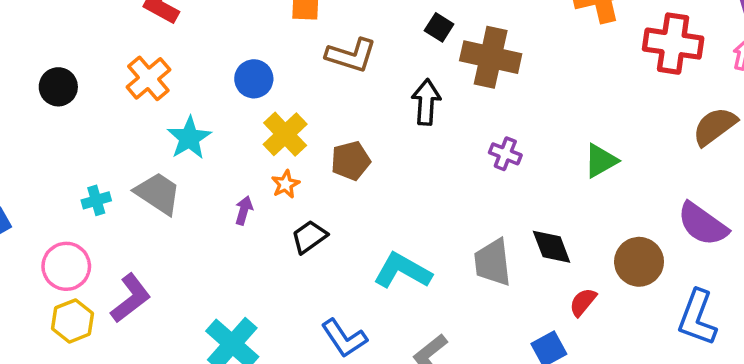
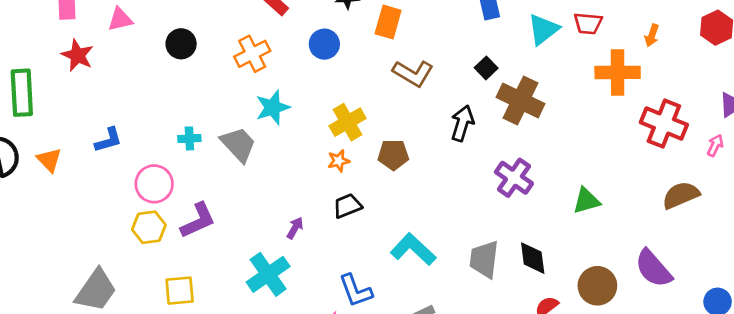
blue circle: (254, 79) -> (324, 44), moved
purple cross: (505, 154) -> (514, 178), size x1.5
purple arrow: (244, 210) -> (295, 228), moved

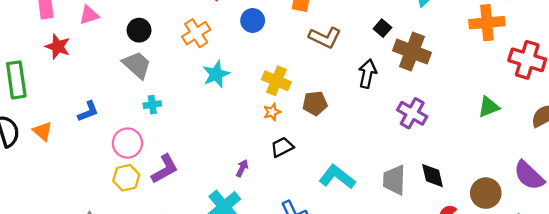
yellow cross: (348, 122) -> (276, 81), turned -32
gray trapezoid: (238, 144) -> (137, 65), moved
green triangle: (586, 201) -> (489, 107), moved

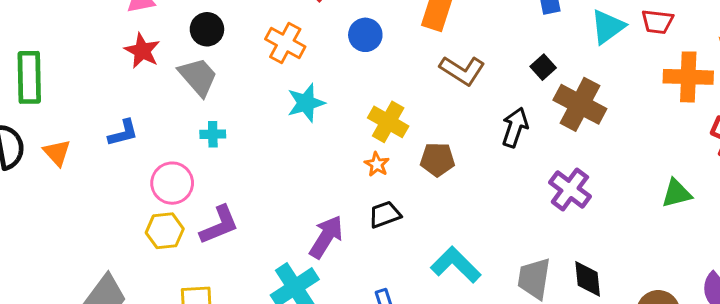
orange cross: (196, 33) -> (285, 43), turned -36
red star: (58, 47) -> (142, 51), moved
orange star: (272, 112) -> (377, 164), turned -30
purple arrow: (242, 168) -> (326, 237), size x1.8

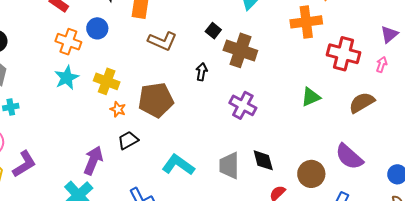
orange cross: (285, 43) -> (68, 42), moved
yellow cross: (388, 122) -> (107, 81), moved
black arrow: (515, 127) -> (202, 72), size x0.7
brown pentagon: (437, 160) -> (156, 100), size x1.6

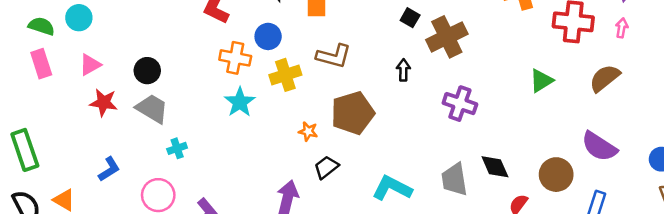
brown L-shape: (162, 41) -> (334, 56), moved
brown cross: (240, 50) -> (447, 37), turned -36
yellow cross: (107, 81) -> (285, 75), moved, turned -30

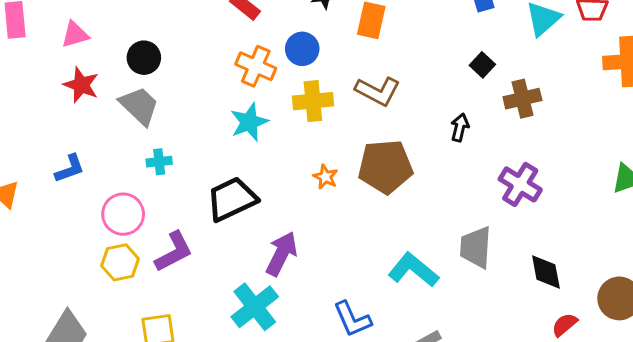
brown cross: (447, 37) -> (522, 99), size x0.7
black trapezoid: (326, 167) -> (232, 199), moved, size x1.6
gray trapezoid: (454, 179) -> (476, 247), moved

